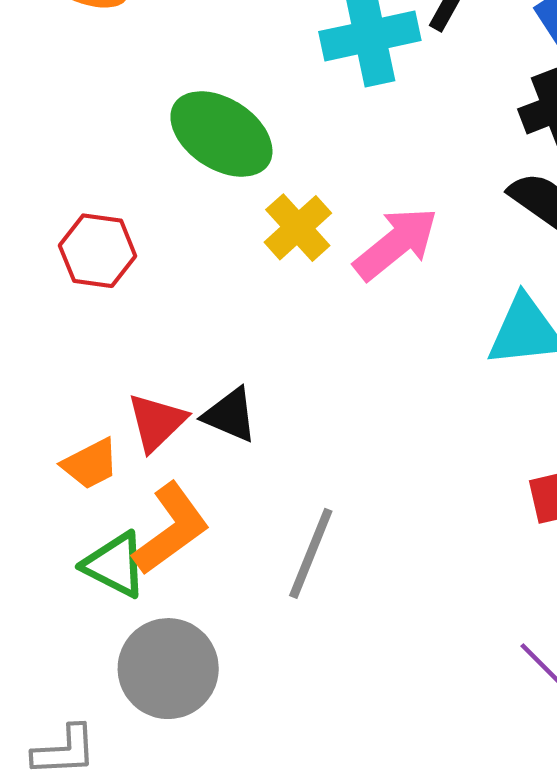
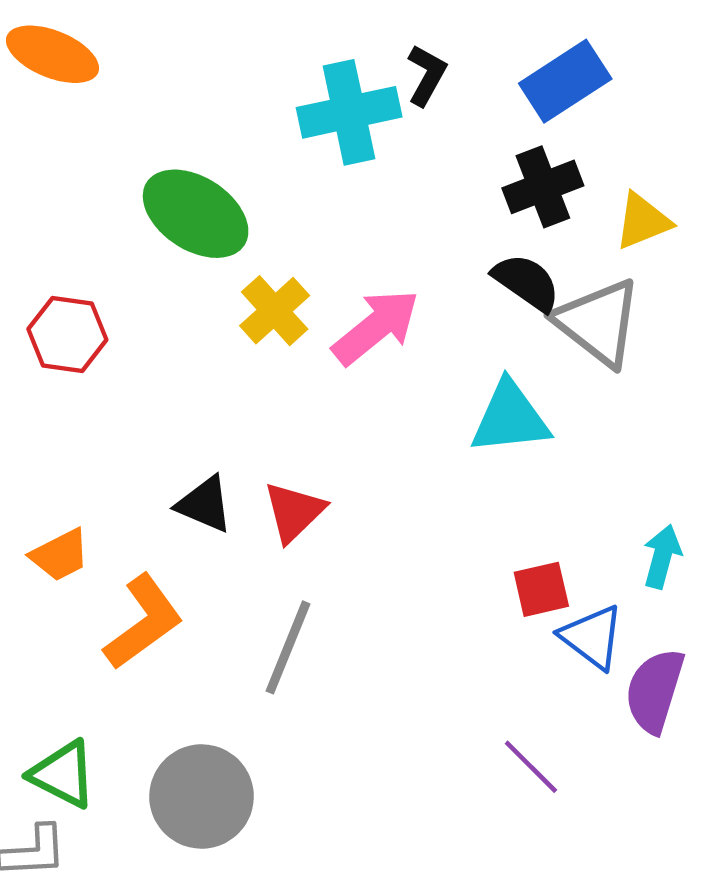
red triangle: (157, 422) -> (294, 512), moved
green triangle: (115, 565) -> (63, 774), moved
gray circle: (168, 669) -> (202, 796), moved

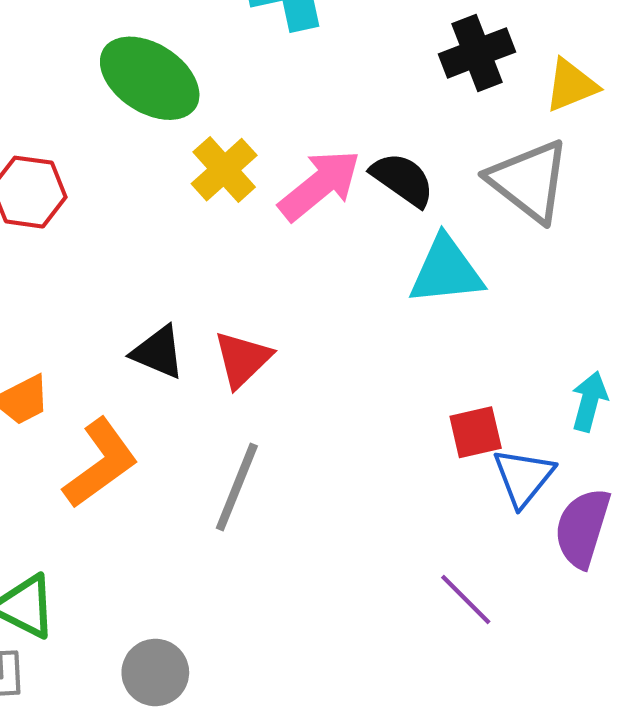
black semicircle: (526, 282) -> (403, 179), moved
blue triangle: (592, 637) -> (523, 477), turned 32
gray circle: (202, 796) -> (155, 672), moved, size x0.7

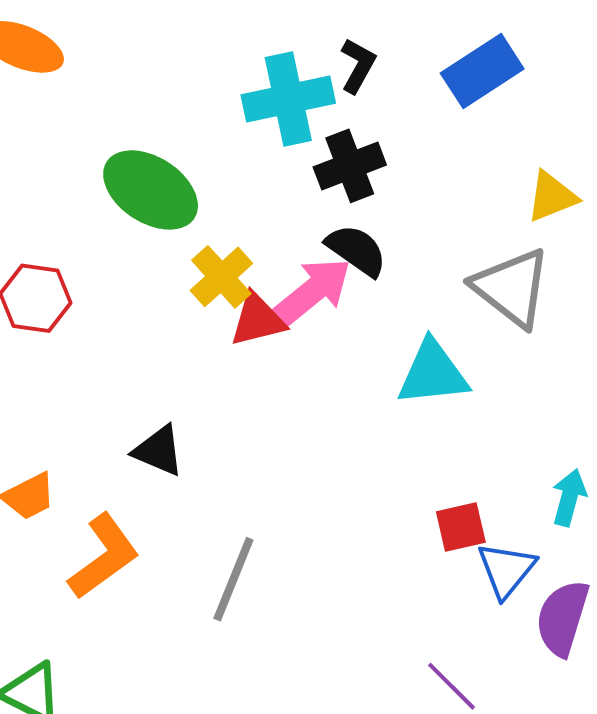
black cross: (477, 53) -> (350, 166), moved
black semicircle: (403, 179) -> (356, 250), moved
red triangle: (242, 359) -> (258, 320), moved, turned 30

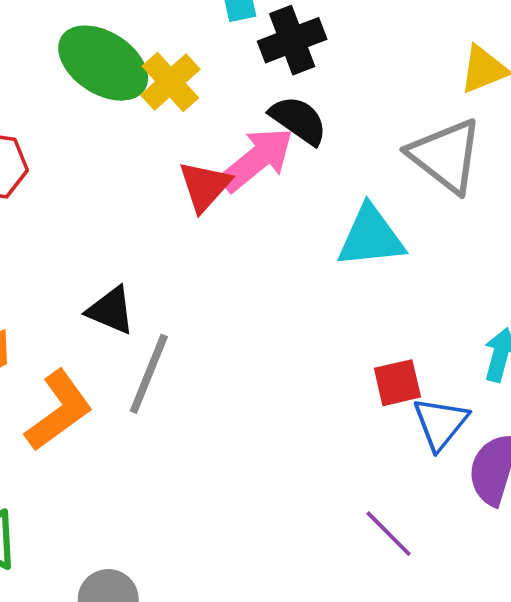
yellow cross: (221, 277) -> (170, 82), moved
red triangle: (258, 320) -> (205, 186), turned -34
gray line: (233, 579) -> (149, 374), moved

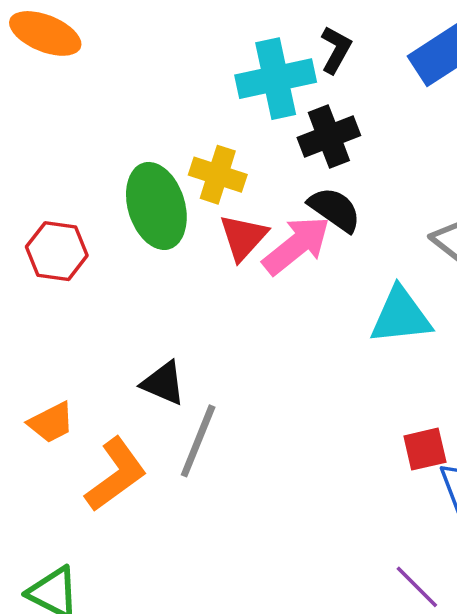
green ellipse: (103, 63) -> (156, 206), moved, turned 40
yellow cross: (170, 82) -> (218, 175), turned -30
red triangle: (205, 186) -> (243, 237), moved

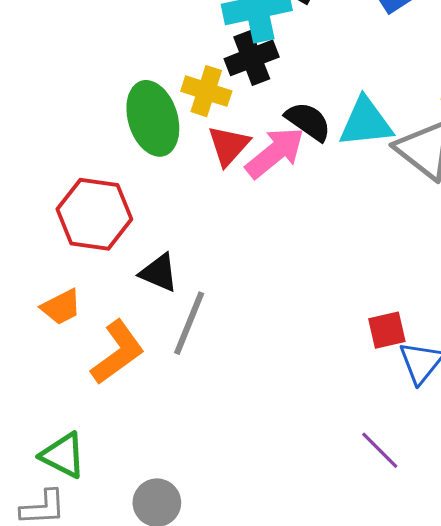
black cross: (329, 136) -> (252, 58), moved
red hexagon: (57, 251) -> (94, 214), moved, size x1.4
cyan triangle: (401, 316) -> (366, 122), moved

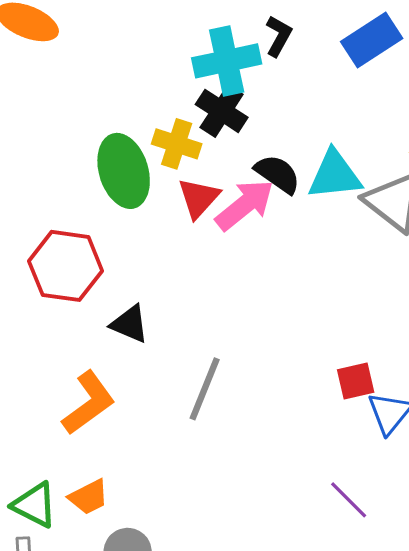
black cross: (252, 58) -> (222, 111), turned -36
orange trapezoid: (61, 307) -> (89, 497), moved
gray line: (189, 323) -> (205, 389), moved

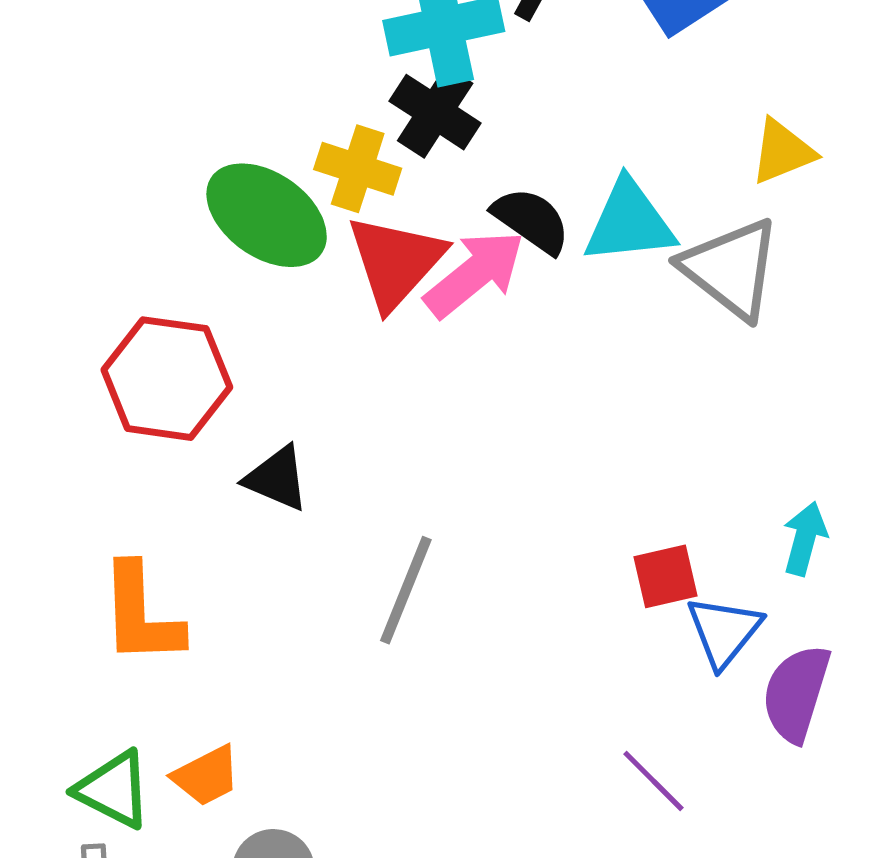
green ellipse: (124, 171) -> (267, 215), turned -38
red triangle: (199, 198) -> (396, 262), size x1.4
orange L-shape: (89, 403) -> (141, 614), moved, turned 124

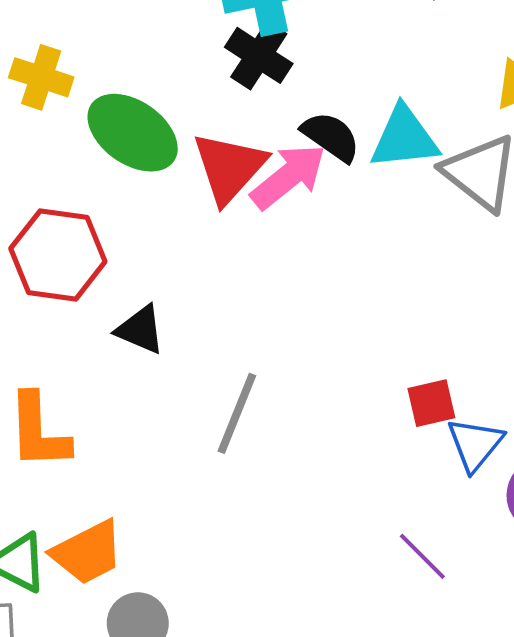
yellow cross: (358, 169) -> (41, 77), moved
orange trapezoid: (206, 776) -> (88, 552), size x1.4

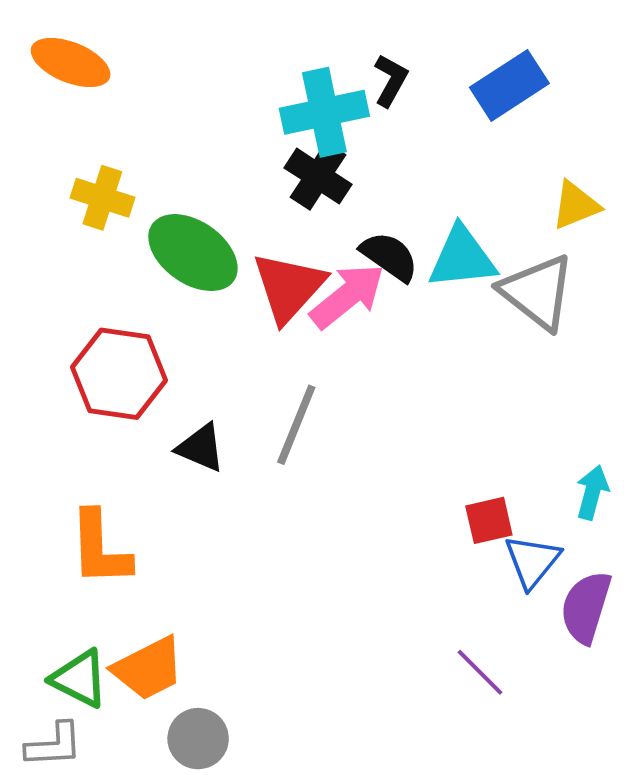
gray line: (237, 413) -> (296, 425), moved

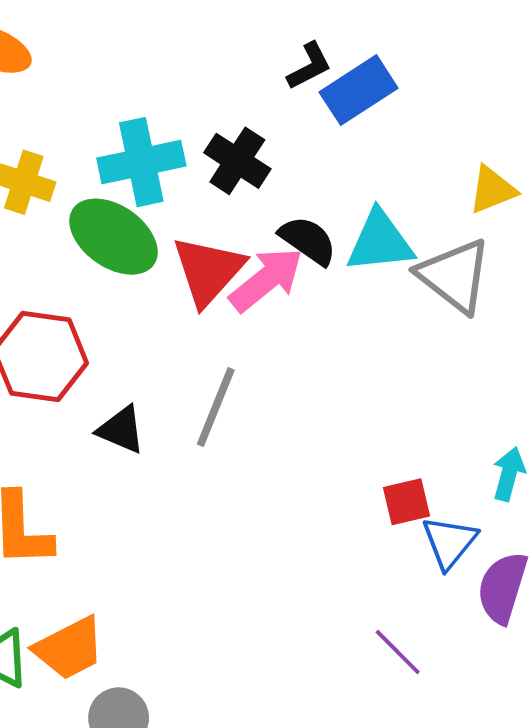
black L-shape: (391, 80) -> (309, 66), turned 34
blue rectangle: (509, 85) -> (359, 90), moved
cyan cross: (324, 112) -> (141, 162), moved

